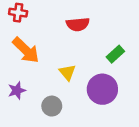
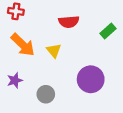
green rectangle: (115, 54) -> (108, 31), moved
yellow triangle: (67, 72) -> (54, 51), moved

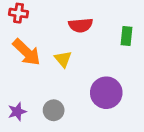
green rectangle: (108, 31) -> (126, 36), turned -42
purple star: (15, 80) -> (17, 112), moved

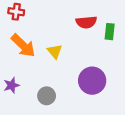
red semicircle: (81, 25) -> (86, 22), moved
purple star: (17, 112) -> (12, 85), moved

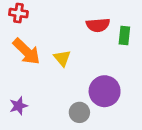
purple star: (12, 85) -> (18, 106), moved
gray circle: (47, 96) -> (79, 112), moved

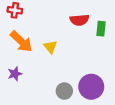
purple circle: (105, 91) -> (91, 87), moved
purple star: (18, 106) -> (15, 74), moved

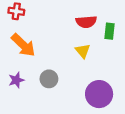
yellow triangle: (50, 47) -> (83, 51), moved
gray circle: (64, 91) -> (49, 79), moved

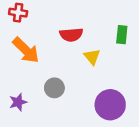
red semicircle: (86, 22) -> (71, 35), moved
purple star: (16, 80) -> (18, 102), moved

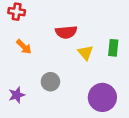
green rectangle: (122, 35) -> (113, 48), moved
orange arrow: (26, 50) -> (24, 47), size x0.6

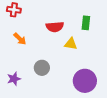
green rectangle: (113, 48) -> (86, 23), moved
yellow triangle: (85, 53) -> (71, 44), turned -40

